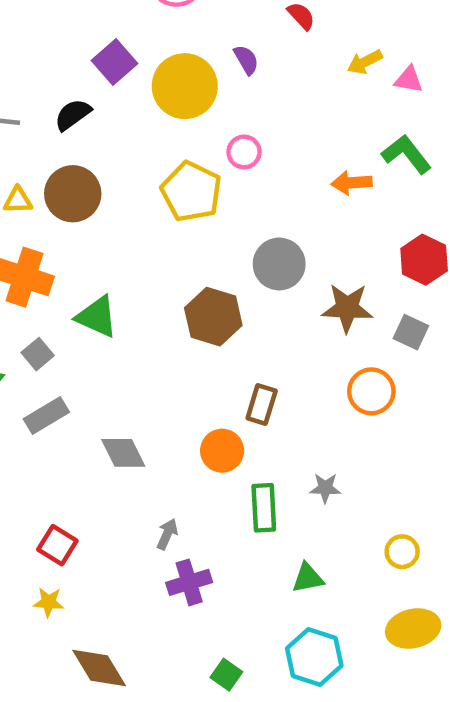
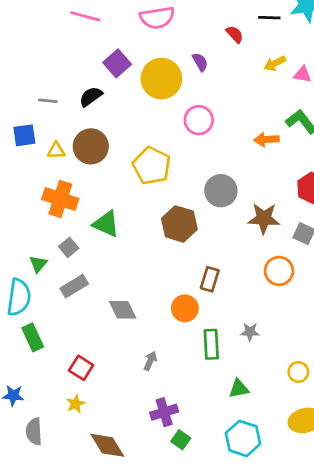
pink circle: (244, 152) -> (199, 120), size x1.4
yellow pentagon: (191, 192) -> (152, 166), moved
purple cross: (189, 582) -> (164, 412), moved
yellow star: (49, 602) -> (76, 404), turned -30
green square: (226, 675) -> (181, 440), moved

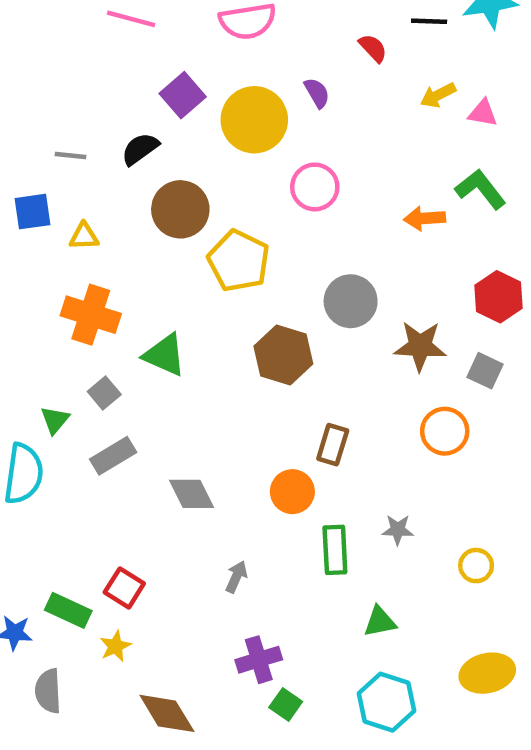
brown circle: (91, 146) -> (180, 209), moved
green rectangle: (33, 337) -> (68, 610), moved, turned -40
yellow circle: (298, 372) -> (476, 566), moved

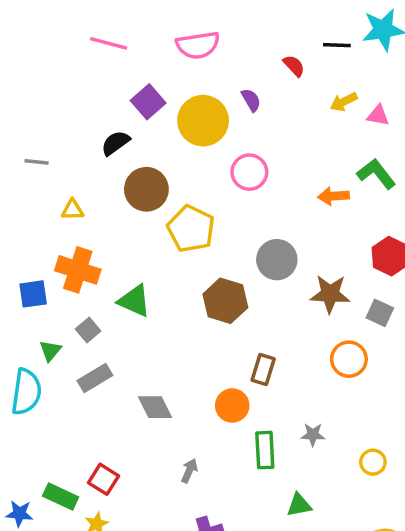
gray line: (71, 156) -> (37, 162), moved
blue square: (32, 212) -> (33, 294), moved

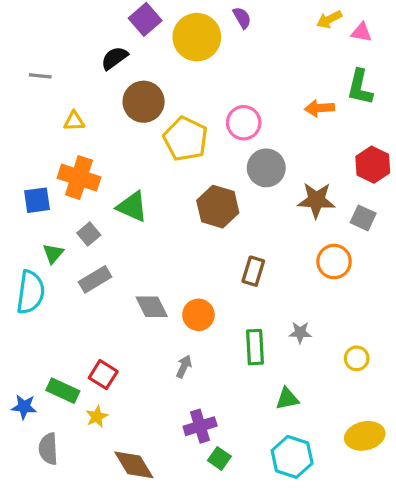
pink circle: (249, 172) -> (244, 123), moved
green L-shape: (376, 174) -> (360, 87), turned -129
orange circle: (232, 405) -> (198, 315), moved

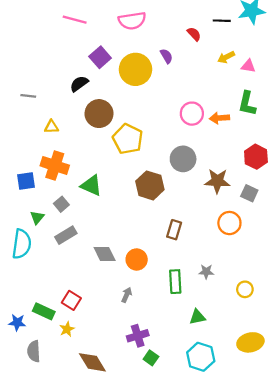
pink circle: (244, 123) -> (192, 114), moved

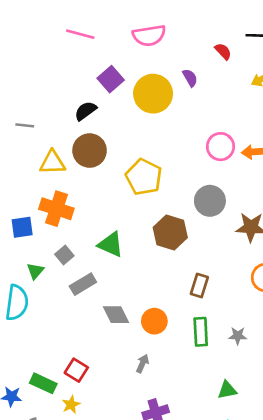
brown circle: (99, 114) -> (90, 151), moved
yellow triangle: (51, 127) -> (53, 162), size x1.5
green triangle: (91, 185) -> (111, 244), moved
gray rectangle: (66, 235) -> (83, 284), moved
green rectangle: (175, 282) -> (201, 332), moved

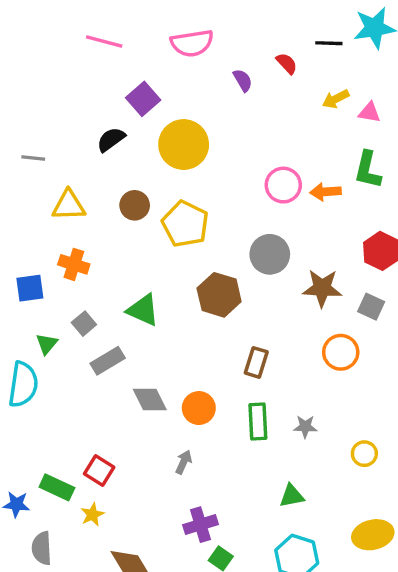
purple semicircle: (190, 78) -> (243, 80), moved
yellow circle: (153, 94) -> (184, 145), moved
brown circle: (90, 151) -> (135, 205), moved, size x0.7
orange cross: (56, 209) -> (74, 264), size x0.7

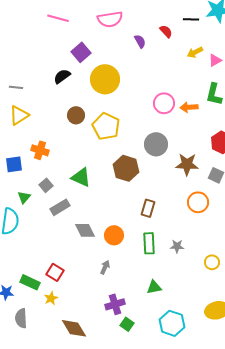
pink triangle: (369, 112) -> (215, 60), turned -40
yellow triangle: (69, 205) -> (19, 115), moved, turned -30
green triangle: (292, 496) -> (154, 287), moved

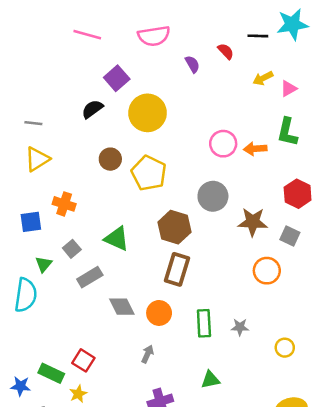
brown rectangle: (148, 208) -> (177, 269), moved, size x1.4

